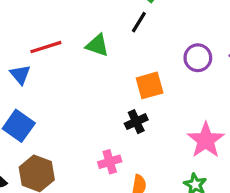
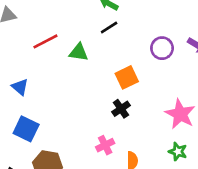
black line: (139, 22) -> (109, 28), turned 36
red line: (46, 47) -> (45, 41), moved

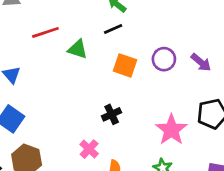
orange square: (127, 77) -> (125, 65), moved, turned 35
pink cross: (105, 145) -> (89, 149), turned -30

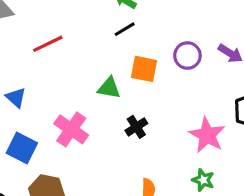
green triangle: (78, 49) -> (109, 88), moved
pink cross: (89, 149) -> (71, 129), moved, size x1.5

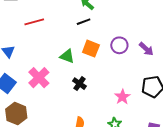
black cross: (136, 127) -> (79, 84), turned -32
pink star: (207, 135) -> (122, 97), size x0.7

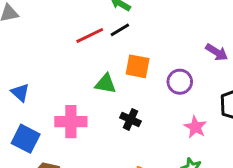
red line: (34, 22) -> (90, 35), moved
purple circle: (119, 45) -> (180, 82), moved
pink cross: (39, 78) -> (71, 122), turned -35

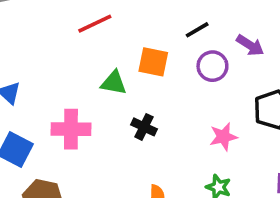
black line: (120, 30) -> (197, 30), moved
purple circle: (180, 82) -> (212, 66), moved
pink star: (195, 127) -> (223, 137), turned 30

